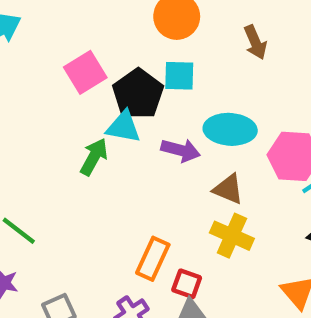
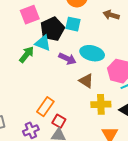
brown arrow: (255, 42) -> (111, 15), turned 119
yellow cross: (232, 236) -> (101, 104), moved, turned -36

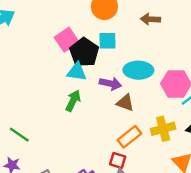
pink square: (30, 15) -> (67, 40), moved
green arrow: (27, 54) -> (73, 101), moved
brown triangle: (86, 81) -> (125, 103), moved
orange rectangle: (45, 107) -> (129, 137), moved, turned 30

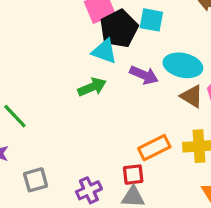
green arrow: (73, 101) -> (92, 87), turned 30
brown triangle: (125, 103) -> (192, 96), moved
red square: (118, 160) -> (133, 175), turned -35

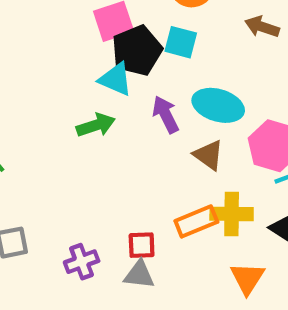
purple arrow: (144, 75) -> (166, 114), turned -144
brown triangle: (192, 96) -> (209, 155), moved
orange rectangle: (154, 148) -> (196, 221), moved

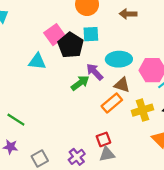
cyan triangle: (116, 79) -> (37, 61), moved
green arrow: (96, 125) -> (80, 83), moved
orange rectangle: (196, 221) -> (112, 103), moved

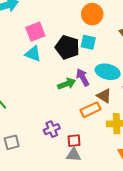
pink square: (55, 35) -> (35, 32), moved
black pentagon: (71, 45) -> (67, 47), turned -30
purple cross: (77, 157) -> (52, 129), moved

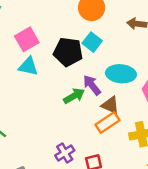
cyan square: (88, 42) -> (92, 42), turned 35
brown triangle: (104, 96) -> (110, 105), moved

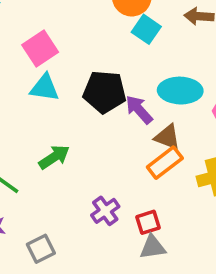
cyan square: (92, 42) -> (146, 29), moved
black pentagon: (68, 52) -> (105, 92), moved
green arrow: (74, 96) -> (54, 157), moved

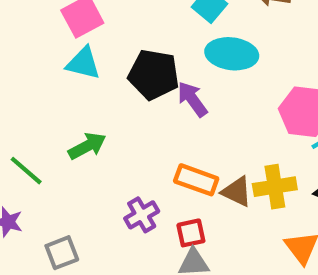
cyan ellipse: (180, 91) -> (232, 54), moved
brown triangle: (167, 137) -> (237, 192), moved
orange rectangle: (165, 163) -> (196, 180), moved, turned 52

